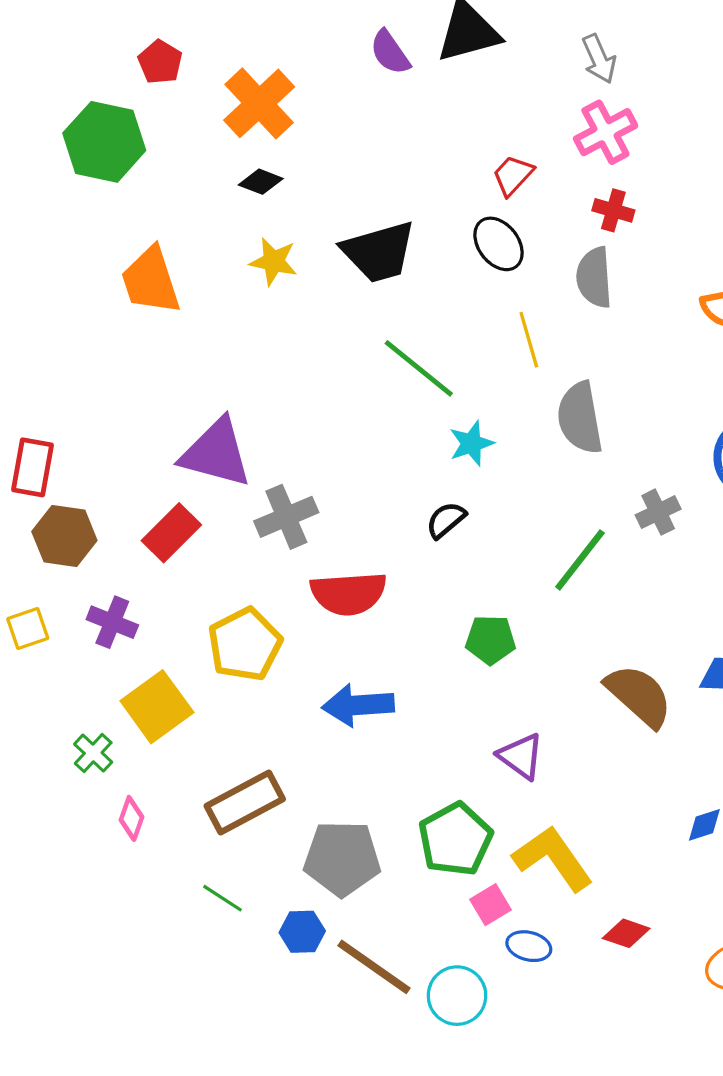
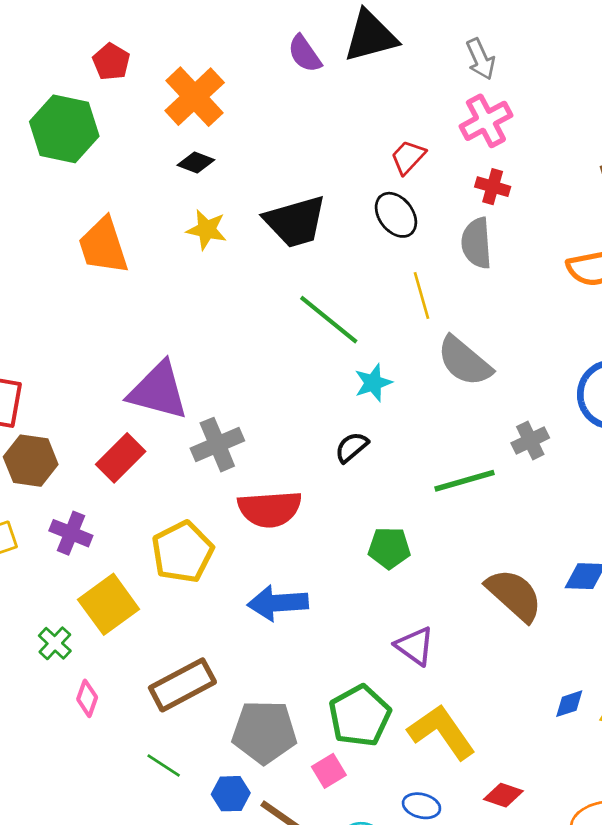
gray semicircle: (580, 418) -> (464, 361), turned -40
green line: (580, 560) -> (464, 481), turned 36
pink square: (491, 905) -> (329, 771), moved

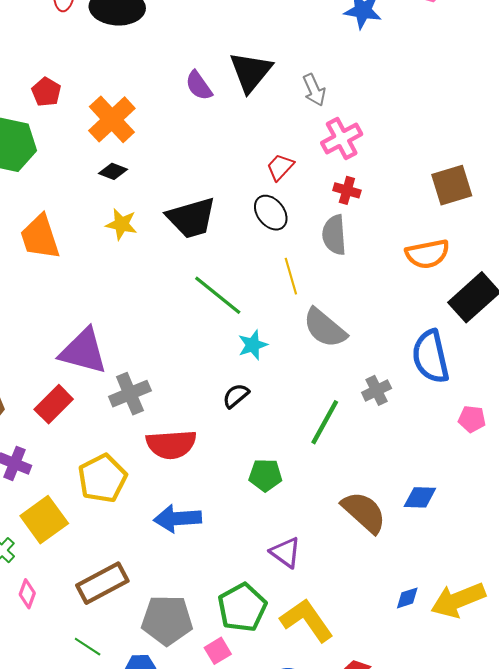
black triangle: (370, 36) -> (251, 72), turned -36
gray arrow: (481, 59) -> (314, 90), moved
green line: (464, 481) -> (325, 422), turned -45

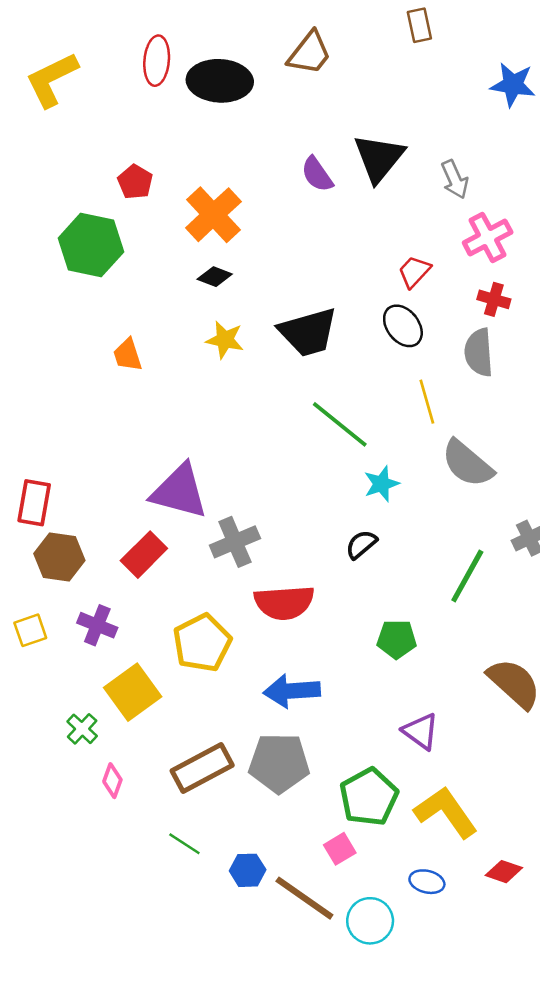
orange trapezoid: (40, 237) -> (128, 355), size x0.6
gray pentagon: (167, 620) -> (279, 763), moved

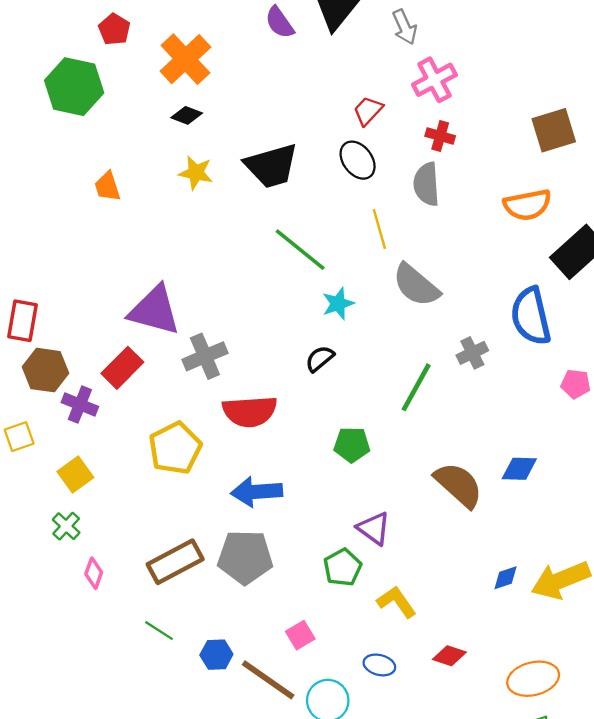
purple cross: (97, 625) -> (80, 405), moved
yellow square: (133, 692) -> (75, 474), moved, size x0.7
green pentagon: (369, 797) -> (343, 567), moved, size x0.7
yellow L-shape: (446, 812) -> (397, 602), size x0.7

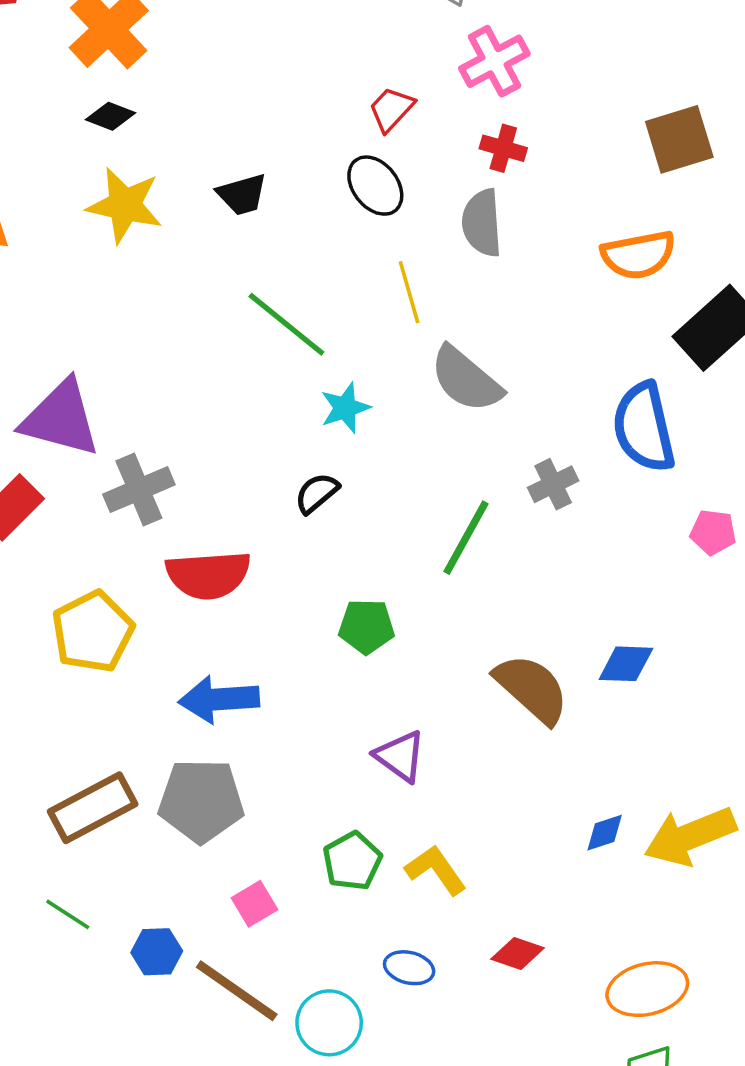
black trapezoid: (272, 166) -> (242, 194), size x0.6
yellow star: (196, 173) -> (125, 205), size x1.4
green pentagon: (343, 567) -> (352, 861), moved
pink square: (300, 635) -> (254, 904), moved

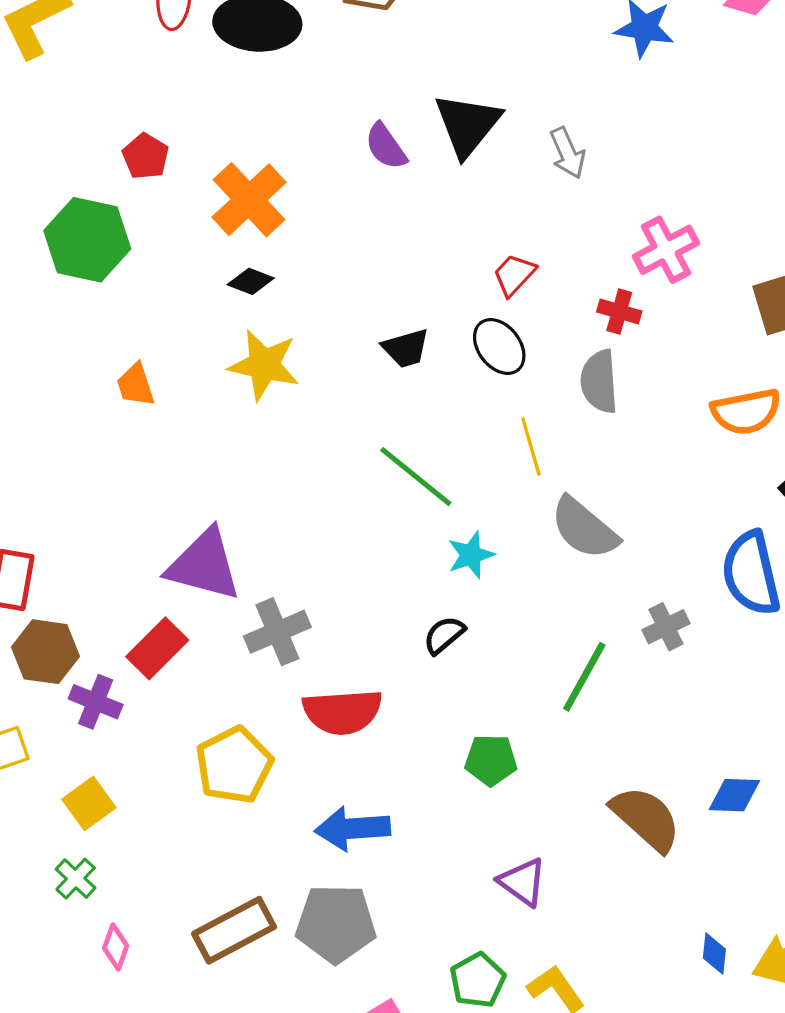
pink cross: (494, 61) -> (666, 250), moved
black trapezoid: (242, 194) -> (406, 348), moved
blue diamond: (605, 833) -> (714, 954), turned -66

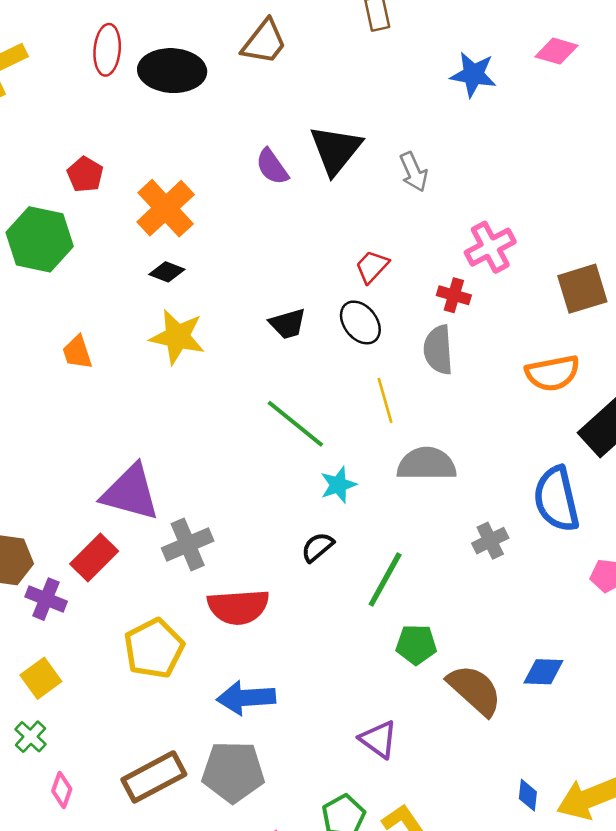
gray semicircle: (584, 528) -> (427, 464), turned 140
green line: (584, 677) -> (385, 580), moved
green pentagon: (491, 760) -> (416, 645), moved

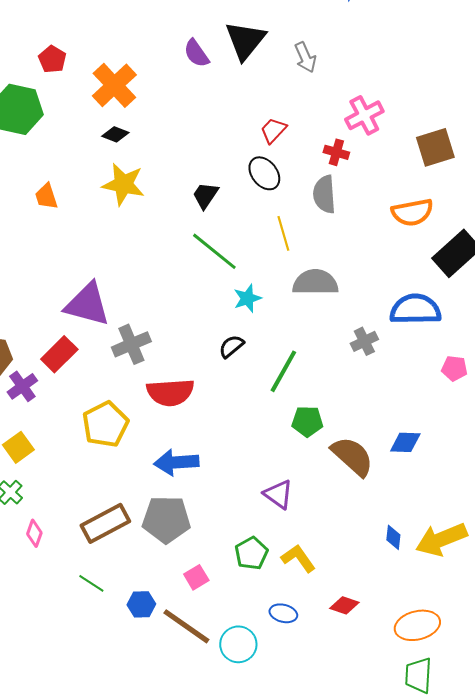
black trapezoid: (288, 324) -> (205, 195), moved, turned 140
blue semicircle: (556, 499) -> (415, 309), turned 102
purple cross: (46, 599) -> (22, 386), turned 32

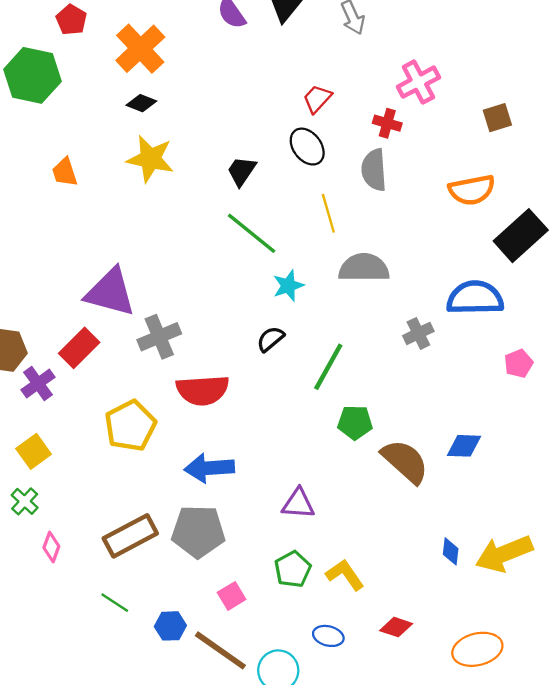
brown square: (435, 147) -> (497, 118), size x0.7
pink pentagon: (454, 368) -> (519, 363), turned -30
purple triangle: (278, 494) -> (298, 504), moved, turned -32

